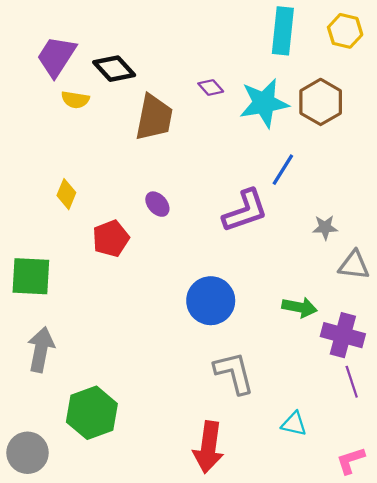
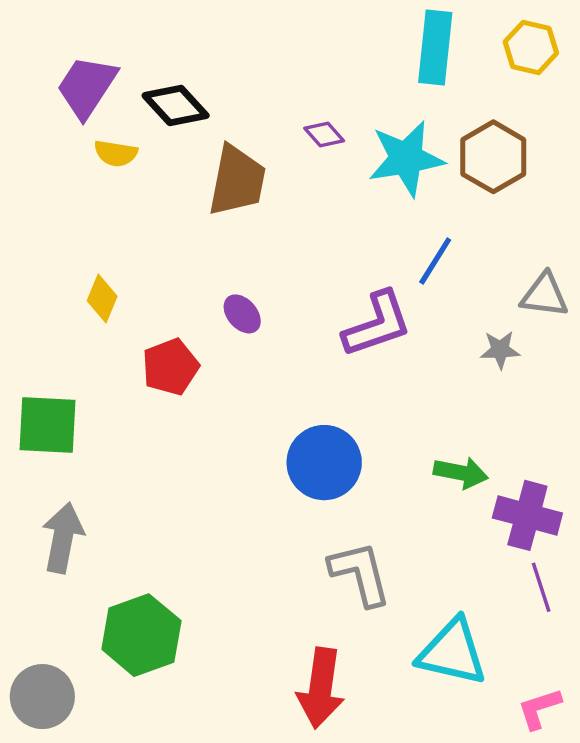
gray triangle: (354, 265) -> (545, 295), moved
cyan triangle: (294, 424) -> (452, 652), size x1.8

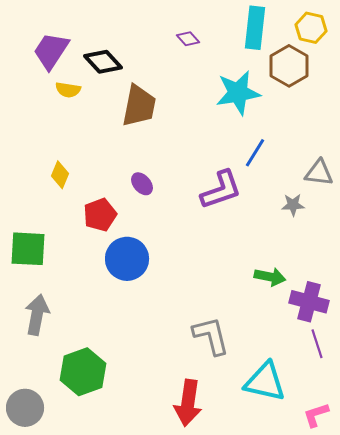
purple diamond: (324, 135) -> (188, 39), moved
brown hexagon: (493, 157) -> (289, 66), moved
blue circle: (324, 463) -> (127, 259), moved

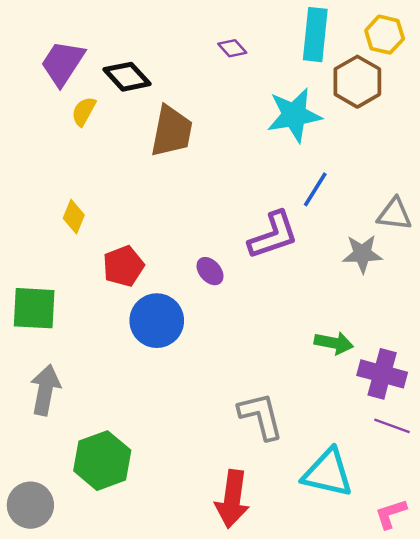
yellow semicircle: (68, 90) -> (84, 111), turned 110
purple ellipse: (142, 184) -> (210, 271), moved
gray star: (293, 205) -> (362, 254), size x1.4
purple line: (317, 344) -> (392, 426), turned -52

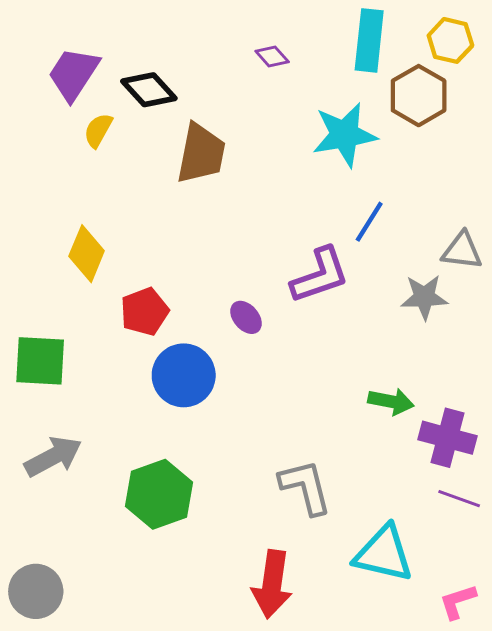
yellow diamond: (74, 217) -> (87, 254), size x1.4
gray arrow: (45, 390) -> (53, 457), turned 51
green hexagon: (102, 461) -> (159, 494), moved

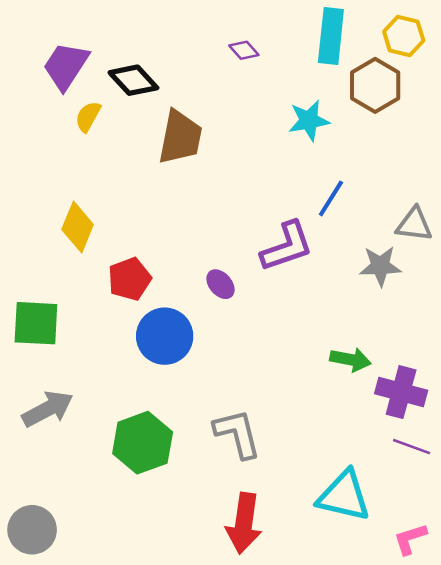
cyan star: (345, 135) -> (309, 120), size x0.7
gray L-shape: (305, 487) -> (237, 434), moved

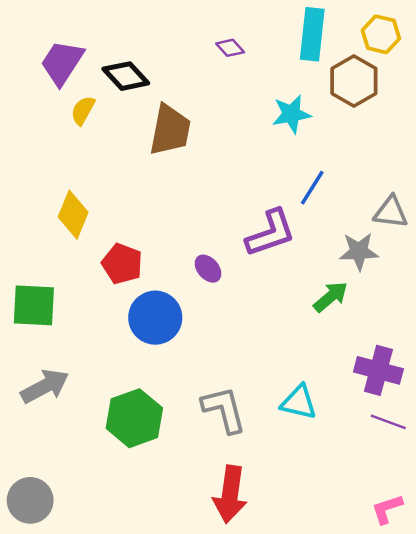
red pentagon: (130, 279) -> (122, 264), turned -30
green arrow: (350, 360) -> (331, 297), moved, turned -51
cyan triangle: (344, 496) -> (299, 402), moved, size x0.7

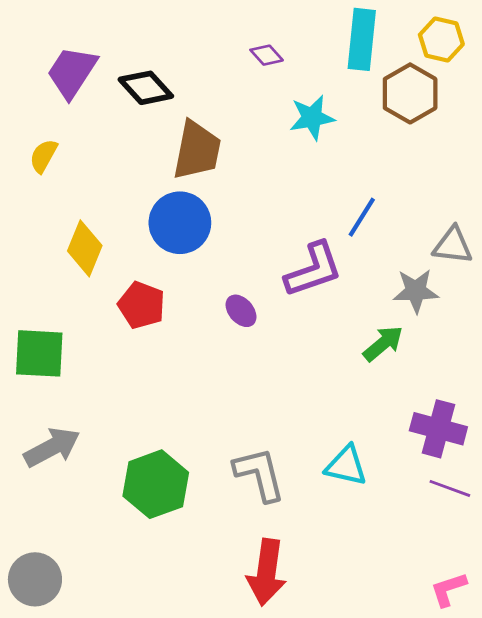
yellow semicircle: (83, 110) -> (44, 156), moved
cyan star: (291, 114) -> (312, 118), moved
blue circle: (155, 318) -> (180, 223), moved

